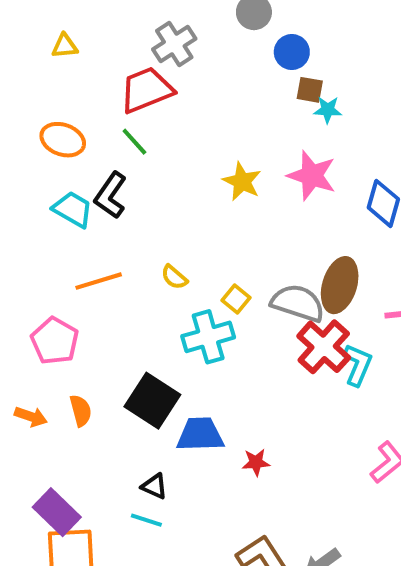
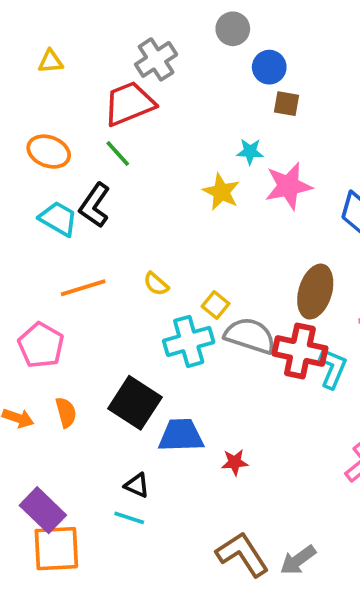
cyan star: (328, 110) -> (250, 152), moved
pink star: (312, 176) -> (288, 186), turned -30
gray semicircle: (298, 303) -> (250, 336), moved
red cross: (324, 347) -> (300, 351), turned -30

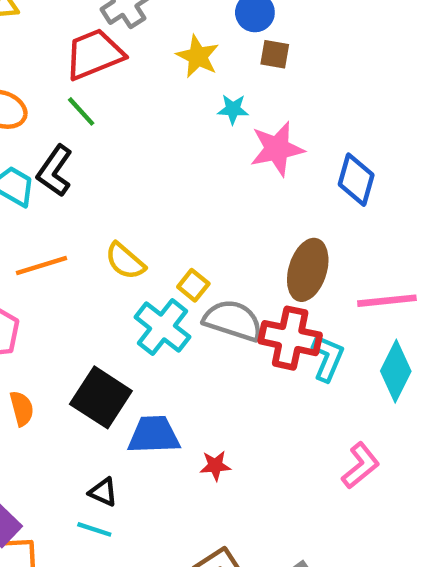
yellow star: (221, 192) -> (198, 56), moved
yellow semicircle: (156, 284) -> (125, 261), size x1.4
cyan cross: (189, 341) -> (163, 327), turned -36

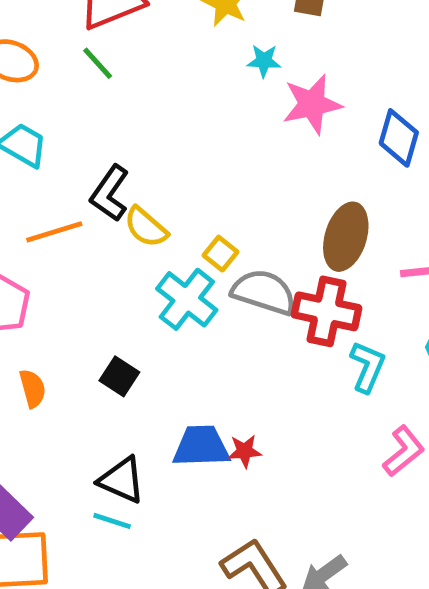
black L-shape: (55, 171) -> (110, 193), moved
cyan L-shape: (328, 358) -> (367, 367), moved
black square: (101, 397) -> (119, 376), size x0.6
blue trapezoid: (154, 435) -> (201, 446), moved
black triangle: (103, 492) -> (122, 480), size x1.5

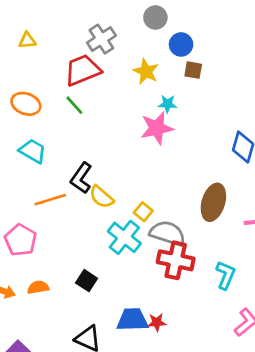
pink star: (312, 104) -> (157, 128), moved
red cross: (327, 311) -> (176, 260), moved
orange semicircle: (33, 388) -> (38, 287), turned -85

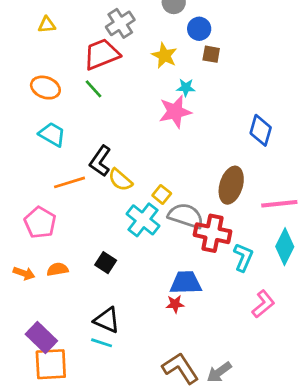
red cross: (176, 260) -> (212, 233), moved
blue trapezoid: (132, 320) -> (186, 283), moved

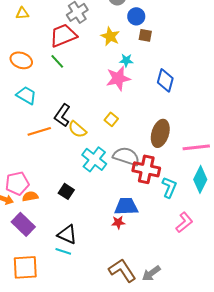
blue diamond: (261, 130) -> (165, 80), moved
yellow square: (162, 194) -> (111, 119), moved
pink pentagon: (40, 223) -> (17, 183), moved, turned 30
purple rectangle: (41, 337) -> (23, 224), moved

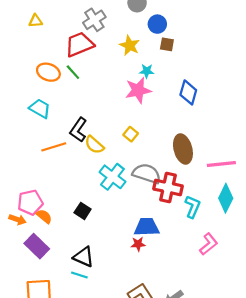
orange ellipse: (21, 60) -> (48, 72), moved
brown ellipse: (160, 133) -> (183, 149), turned -32
orange semicircle: (30, 196) -> (44, 216), turned 49

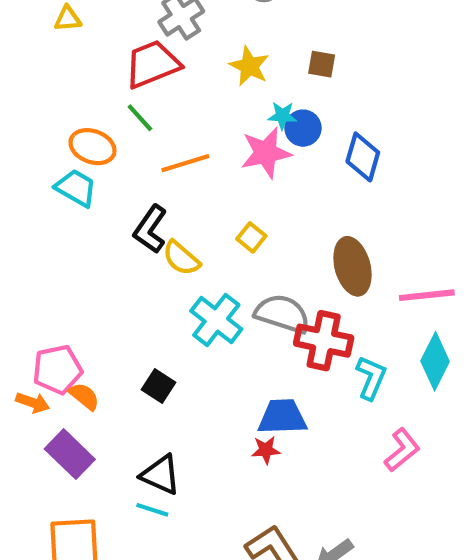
blue circle: (157, 24) -> (303, 128), moved
orange ellipse: (48, 72) -> (92, 147), moved
orange line: (54, 147) -> (185, 163), moved

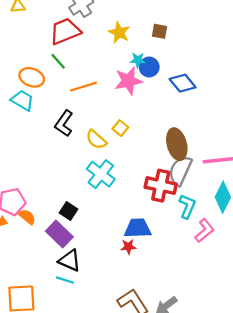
blue diamond: (363, 157) -> (183, 83), turned -55
yellow semicircle: (181, 258) -> (96, 140), moved
gray semicircle: (282, 314) -> (180, 171), moved, turned -84
pink L-shape: (402, 450) -> (204, 231), moved
purple rectangle: (70, 454) -> (59, 234), moved

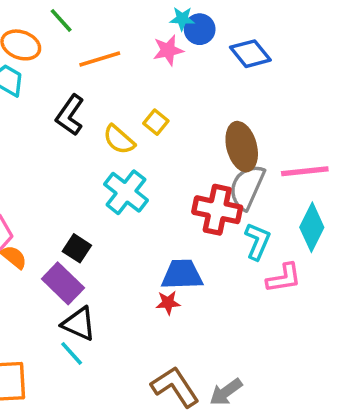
pink star: (128, 81) -> (168, 50), size x0.7
pink L-shape: (204, 231) -> (284, 278), turned 30
cyan line: (65, 280) -> (72, 353), turned 30

